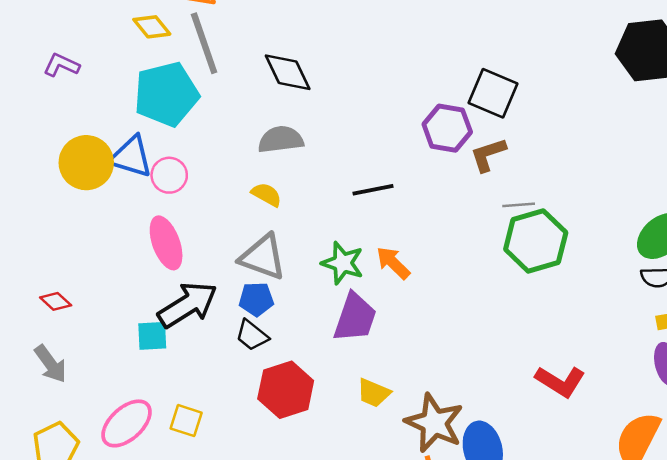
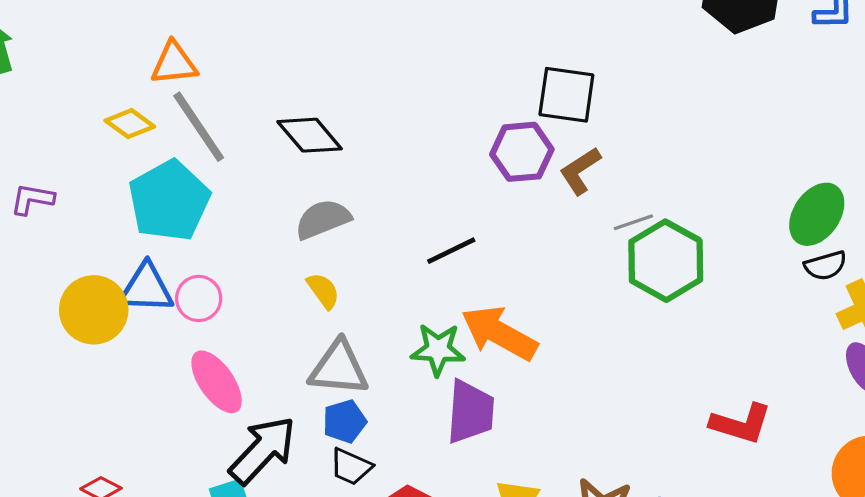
yellow semicircle: (266, 195) -> (323, 291), turned 40
orange arrow: (393, 263) -> (499, 333), size x1.6

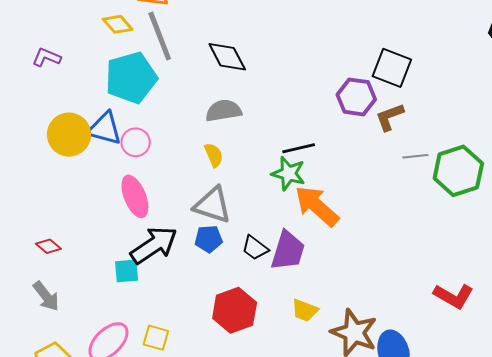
green hexagon: (666, 261) -> (458, 171), moved
green star: (438, 350) -> (288, 173), moved
black trapezoid: (351, 467) -> (255, 248), moved

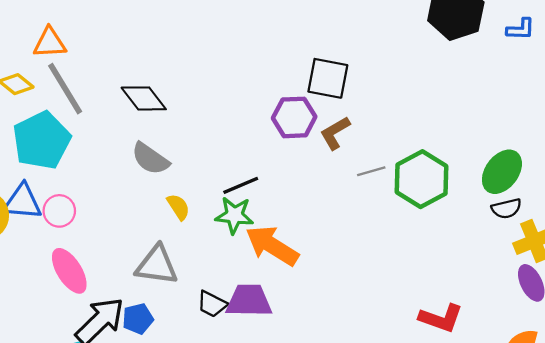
gray semicircle: (224, 111) -> (150, 159), turned -126
yellow semicircle: (214, 155) -> (178, 207), moved
blue pentagon: (209, 239) -> (138, 319), moved
purple trapezoid: (288, 251) -> (249, 301), turned -96

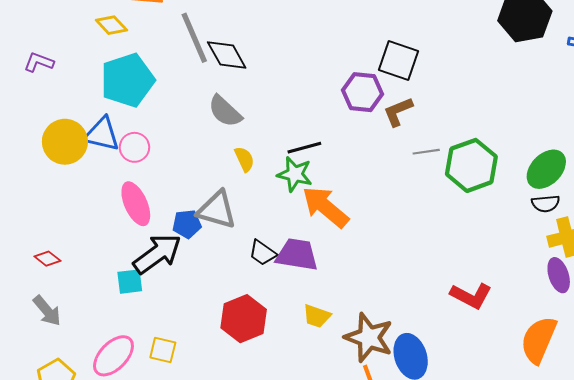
gray line: (65, 89) -> (194, 38), moved
blue pentagon: (138, 319) -> (187, 224), moved

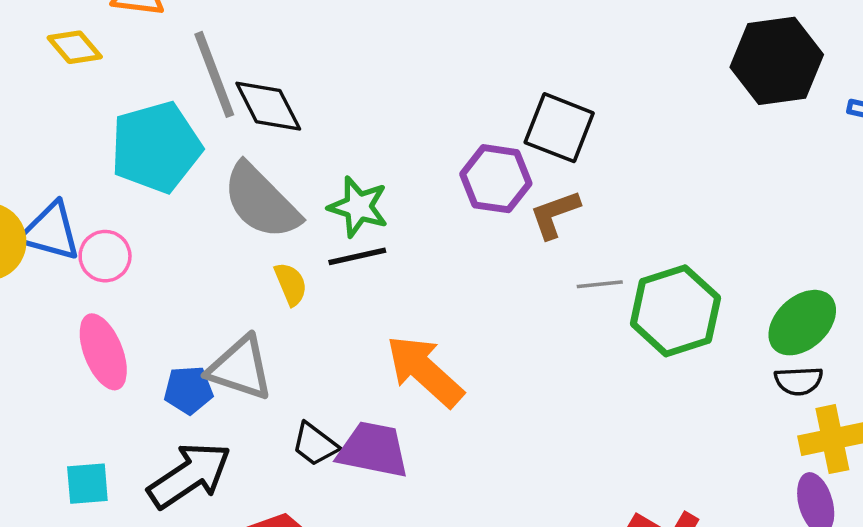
cyan pentagon: (127, 80) -> (156, 147), moved
gray semicircle: (225, 111) -> (261, 201), size x1.4
black line: (304, 148) -> (357, 256), moved
green star: (295, 174) -> (358, 207), moved
black arrow: (157, 254) -> (189, 475), moved

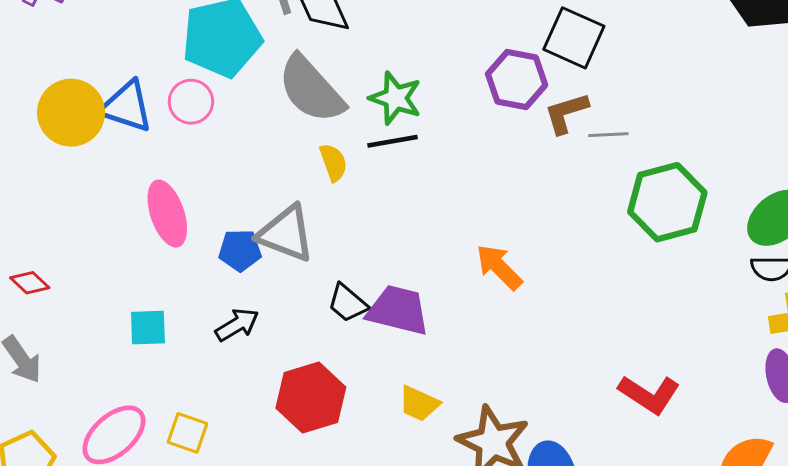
pink circle: (105, 256) -> (191, 102), moved
gray line: (600, 284) -> (608, 135), moved
orange arrow: (425, 371) -> (499, 267), moved, size x0.7
black arrow: (189, 475) -> (237, 325), size x0.6

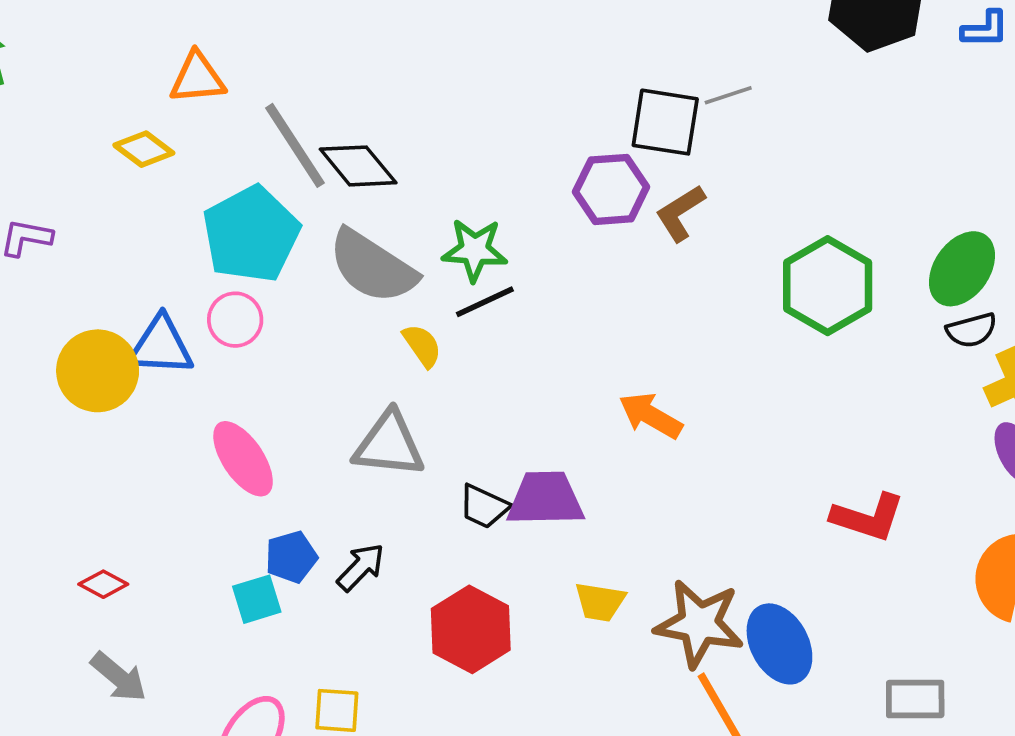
gray line: (608, 135) -> (728, 95), moved
blue pentagon: (240, 250) -> (291, 557), moved

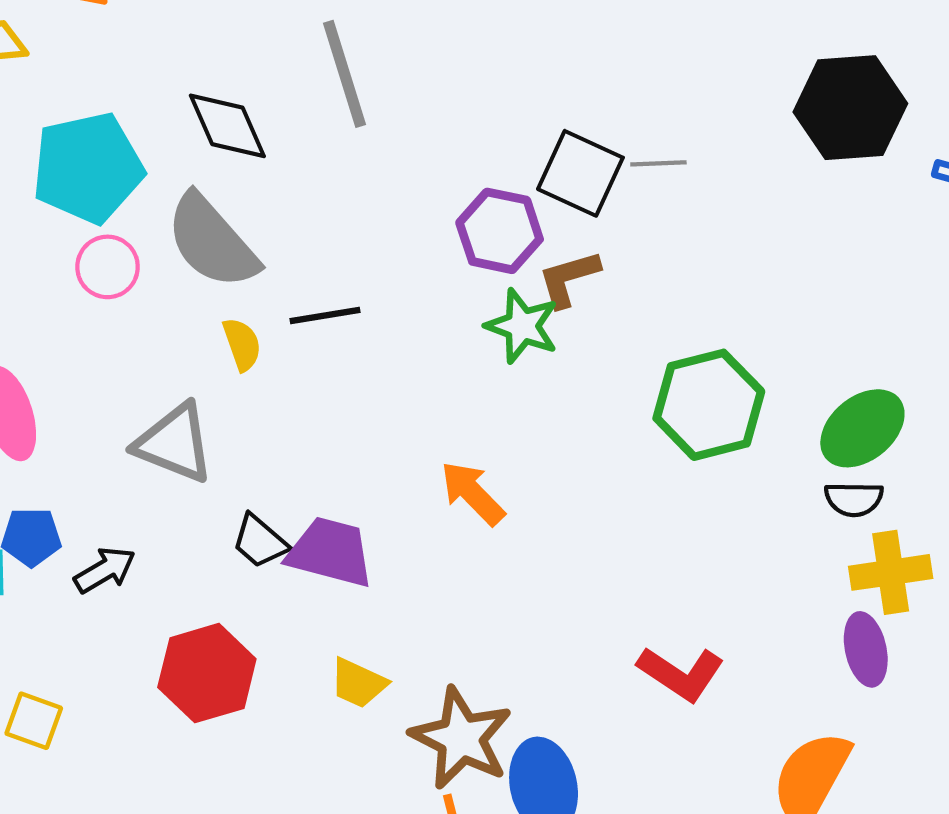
gray line: (295, 145) -> (345, 74), moved
green star: (475, 250) -> (522, 326), moved
pink circle: (235, 320) -> (108, 267), moved

